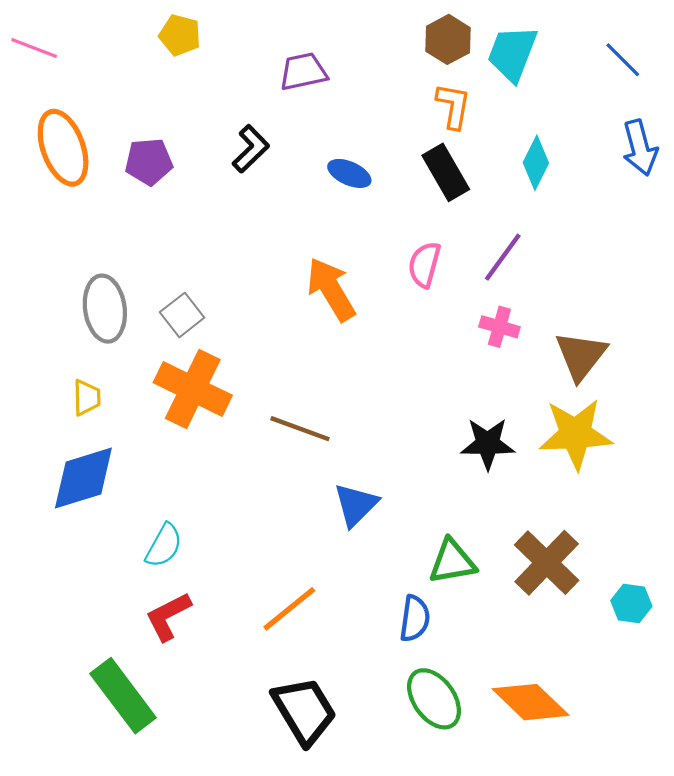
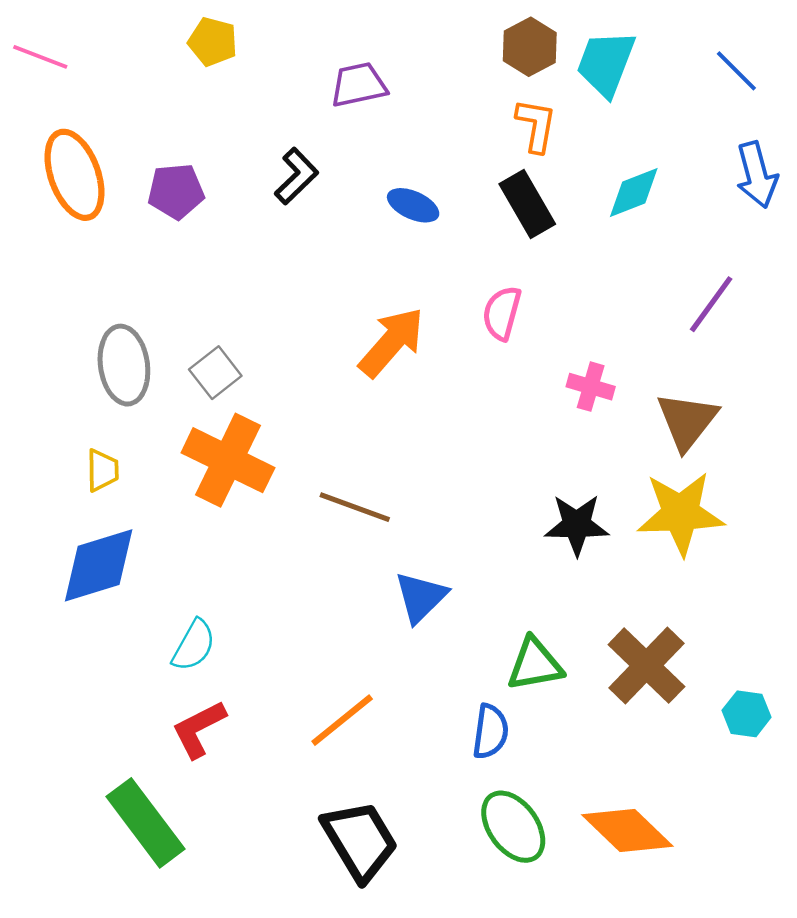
cyan diamond: (536, 163) -> (634, 193), turned 42
purple line: (503, 257) -> (711, 304), moved
orange arrow: (331, 289) -> (392, 342), turned 72

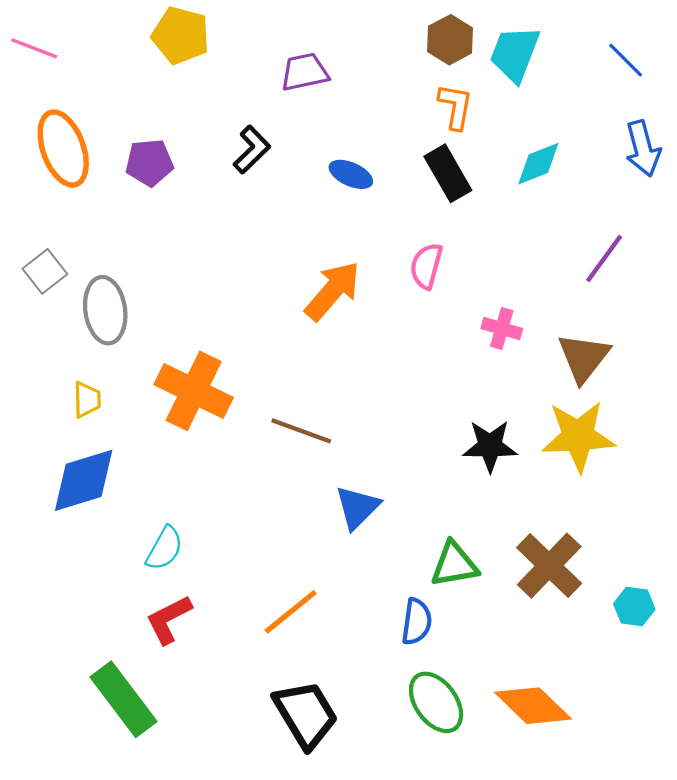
yellow pentagon: (213, 42) -> (181, 35), size x1.4
gray square: (215, 373) -> (45, 271), moved

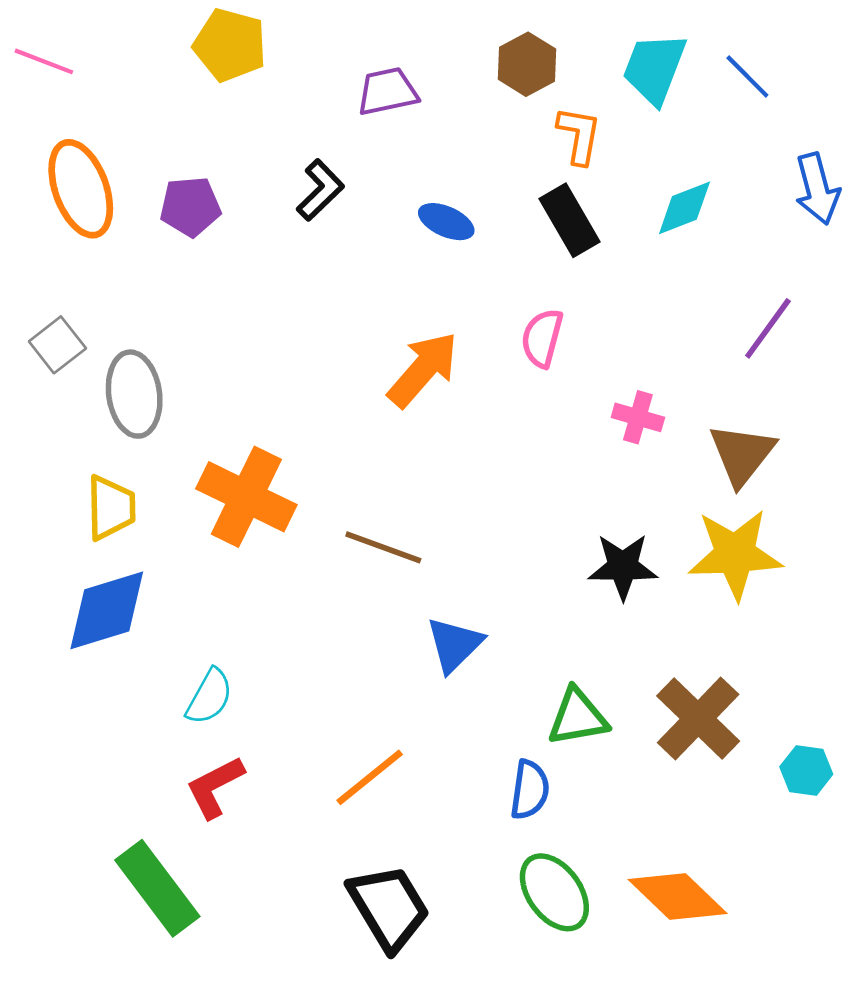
brown hexagon: (450, 40) -> (527, 64), moved
blue line: (626, 60) -> (747, 76), moved
yellow trapezoid: (87, 400) -> (111, 508), size x1.4

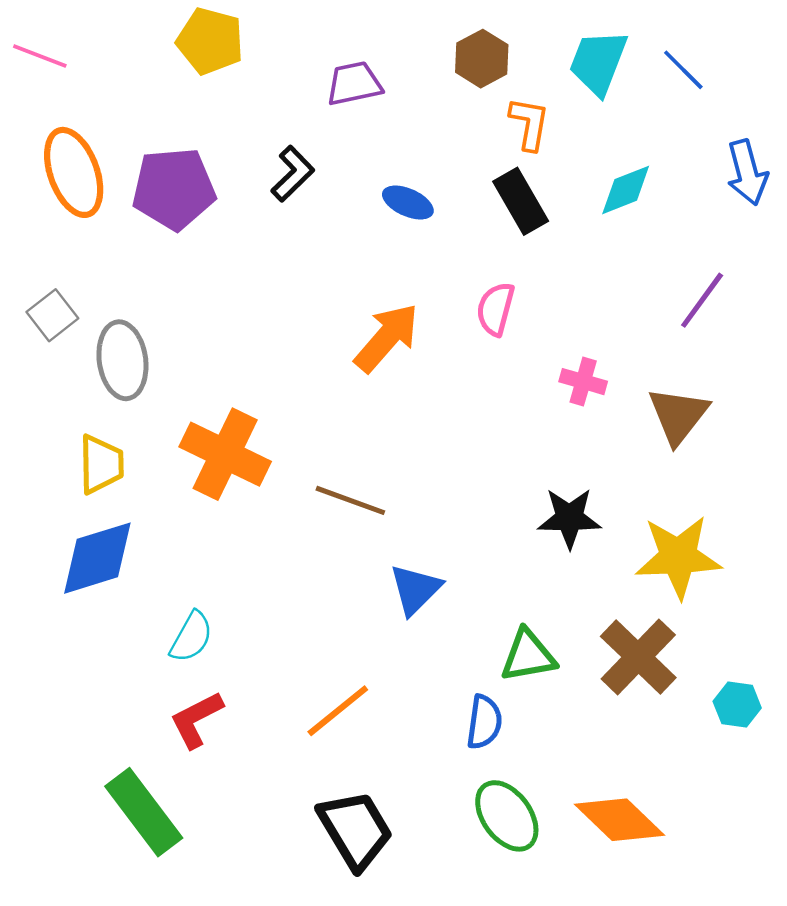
purple pentagon: (190, 207) -> (174, 189), size x1.5
yellow star: (735, 554) -> (678, 557), moved

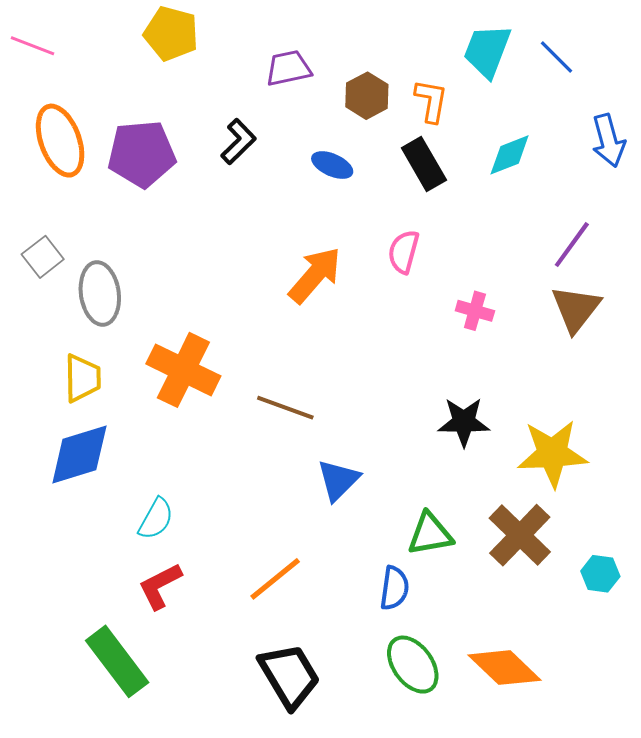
brown hexagon: (482, 59) -> (367, 96), moved
brown triangle: (678, 415) -> (576, 309), moved

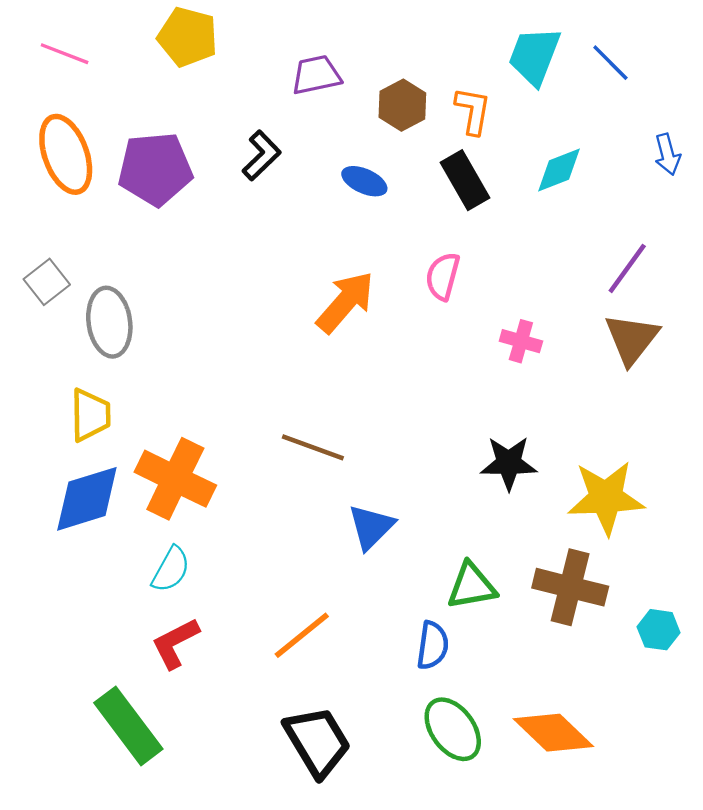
pink line: (33, 46) -> (65, 54), moved
blue arrow: (608, 141) -> (667, 154), size x0.7
orange cross: (183, 370) -> (175, 479), moved
brown cross: (520, 535) -> (570, 587), turned -30

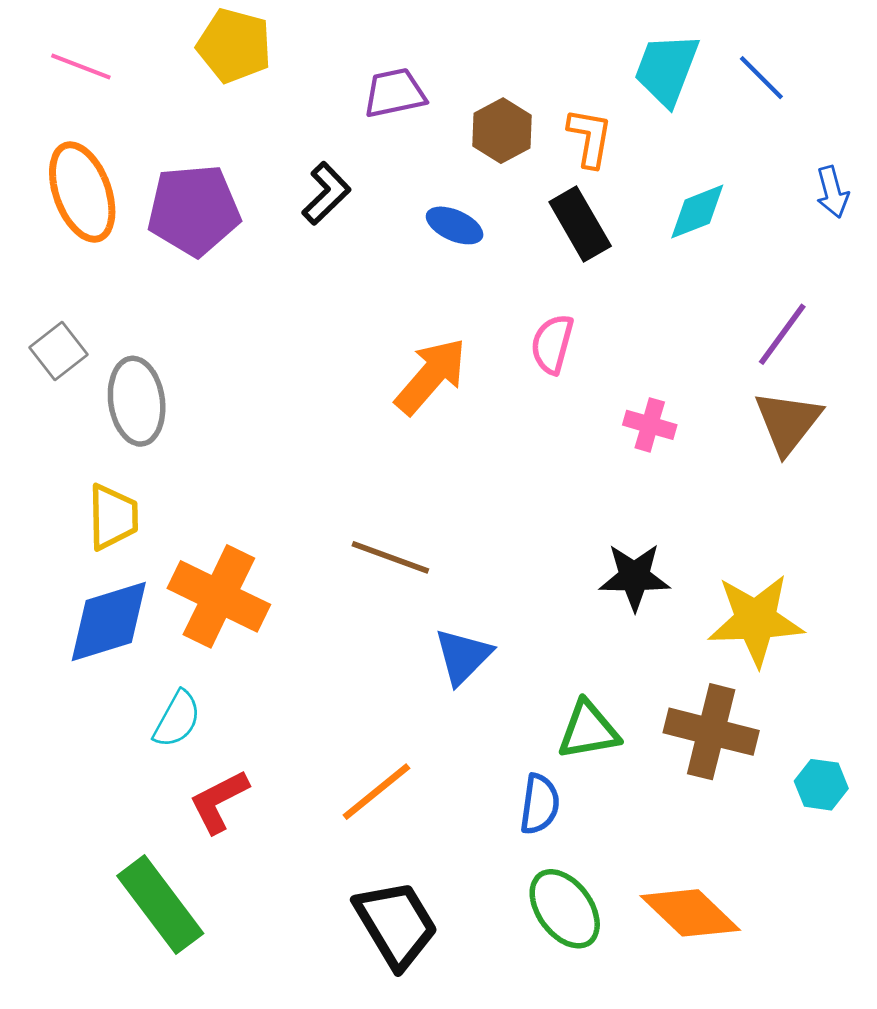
cyan semicircle: (171, 569) -> (177, 719), moved

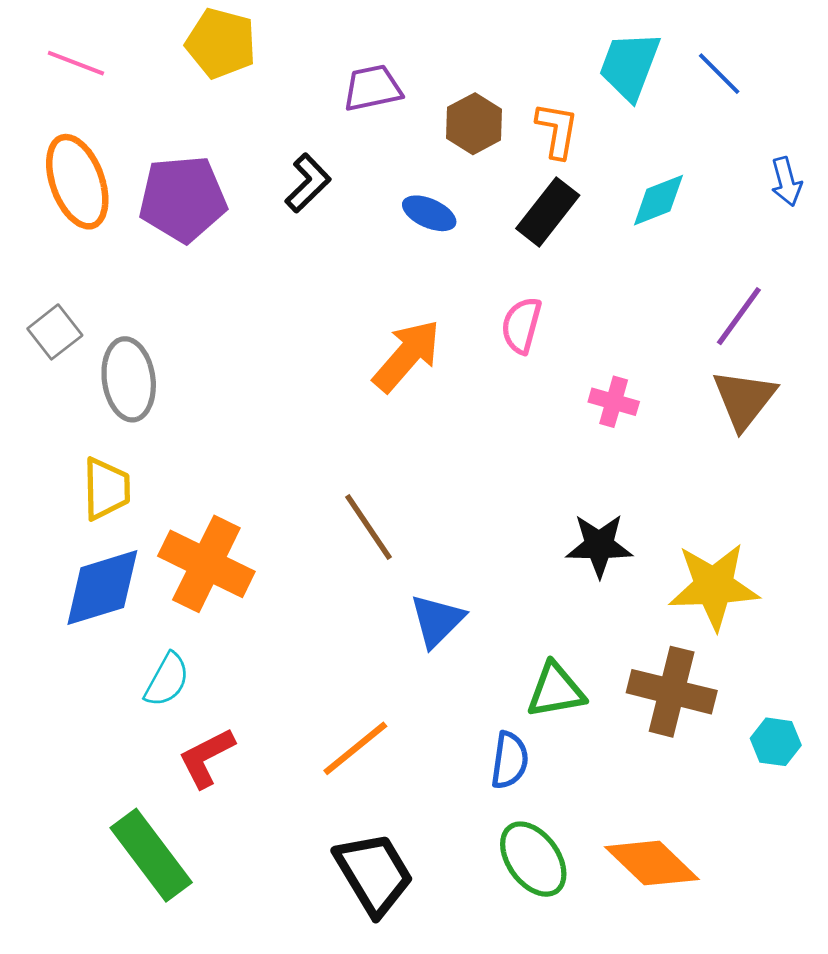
black rectangle: (580, 224) -> (548, 212), turned 68
brown line: (390, 557) -> (369, 527), turned 36

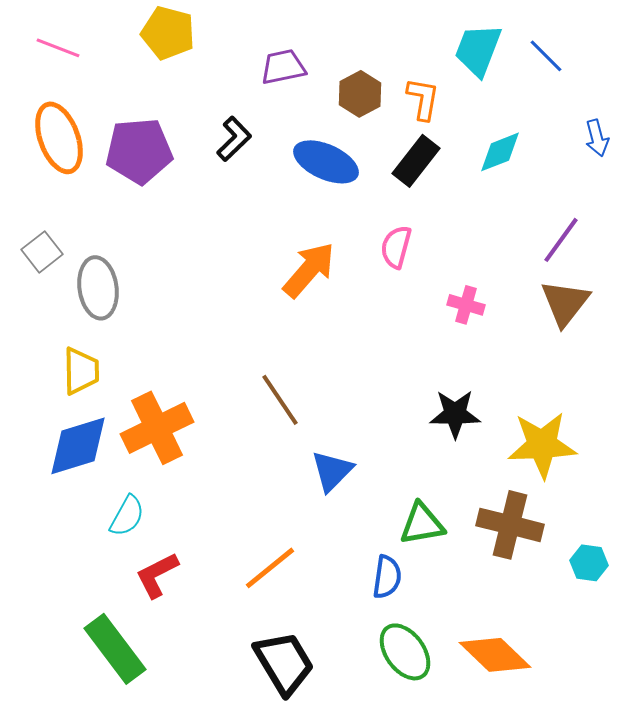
blue ellipse: (429, 213) -> (326, 162), size x1.6
orange cross: (206, 564) -> (157, 428), turned 38

